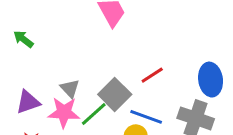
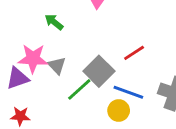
green arrow: (23, 39) -> (54, 22), moved
pink star: (64, 112) -> (33, 59), moved

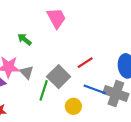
green line: (79, 89) -> (44, 90), turned -30
blue line: (128, 92) -> (95, 89), moved

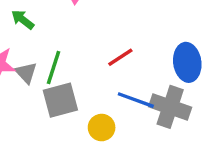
gray square: (59, 77) -> (60, 100), moved, turned 30
green line: (44, 90) -> (54, 68), moved

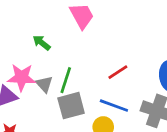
blue line: (136, 100) -> (114, 106), moved

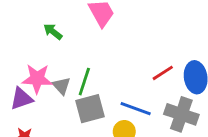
green arrow: (42, 43) -> (53, 32), moved
red line: (118, 72) -> (163, 73), moved

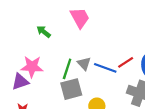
gray triangle: (61, 86) -> (84, 64), moved
blue line: (136, 109) -> (105, 68), moved

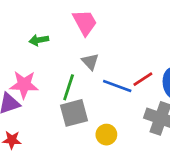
green arrow: (44, 32) -> (39, 40), turned -48
gray triangle: (84, 64) -> (90, 62), moved

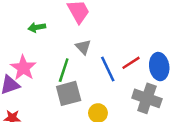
pink star: (24, 85) -> (23, 68), turned 30
blue line: (117, 86) -> (108, 69), turned 45

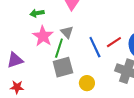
gray triangle: (83, 47) -> (67, 32), moved
pink star: (23, 68) -> (43, 36), moved

